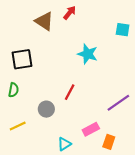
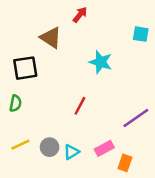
brown triangle: (44, 21) -> (51, 38), moved
gray circle: (46, 109) -> (50, 147), moved
cyan triangle: (64, 144) -> (71, 152), moved

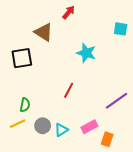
green semicircle: (15, 103) -> (25, 105), moved

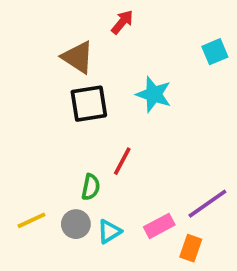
cyan square: (121, 29) -> (215, 52), turned -32
black square: (22, 58) -> (89, 104), moved
purple line: (116, 101) -> (207, 204), moved
green semicircle: (25, 105) -> (91, 187), moved

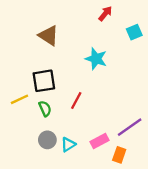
red arrow: (122, 22) -> (105, 14), moved
black square: (89, 104) -> (44, 81), moved
green semicircle: (91, 187) -> (45, 109), moved, turned -35
yellow line: (31, 220) -> (20, 99), moved

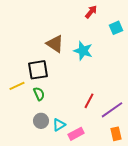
brown triangle: (49, 36) -> (55, 44), moved
red line: (76, 100) -> (89, 101), moved
pink rectangle: (99, 141) -> (76, 134), moved
orange rectangle: (119, 155) -> (116, 134), moved, turned -32

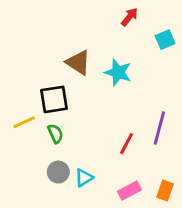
purple line: (112, 110) -> (159, 128), moved, turned -40
pink rectangle: (76, 134) -> (129, 191), moved
orange rectangle: (116, 134) -> (165, 191), turned 32

